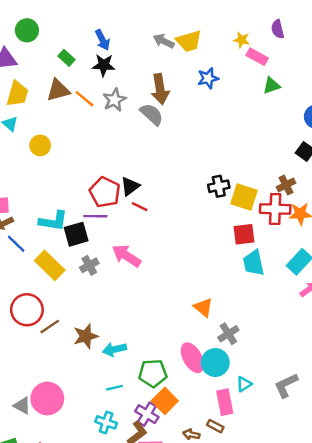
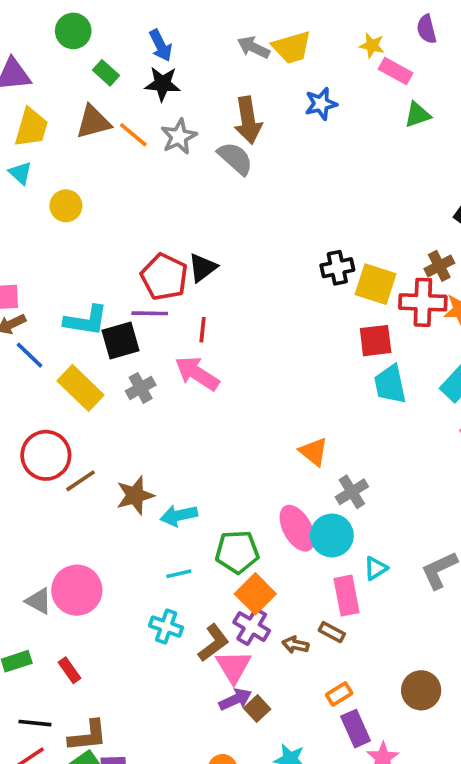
green circle: (27, 30) -> (73, 31), moved
red line: (140, 207) -> (203, 330), moved, turned 70
purple cross: (147, 414) -> (252, 627), moved

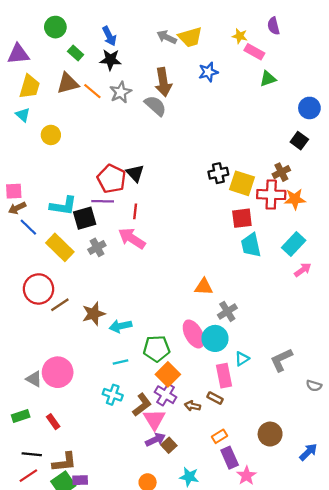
black triangle: (203, 268) -> (135, 173), turned -36
orange triangle: (314, 452) -> (204, 287), turned -36

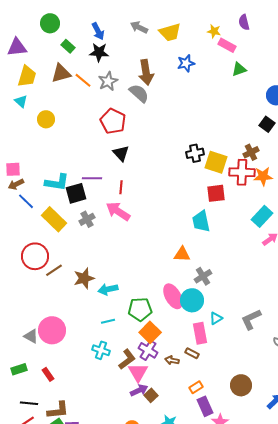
gray arrow: (167, 37) -> (139, 27), moved
red pentagon: (112, 179) -> (113, 121), moved
cyan trapezoid: (251, 245) -> (201, 221), moved

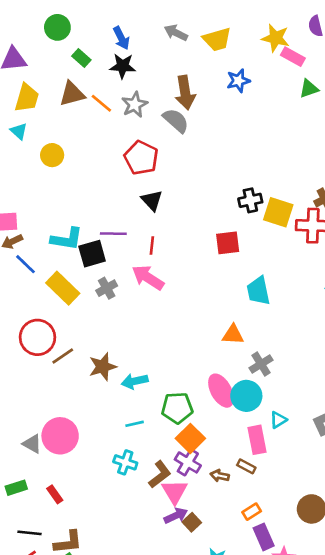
yellow star: (214, 31) -> (276, 38), size x1.5
red square: (216, 193) -> (228, 243), moved

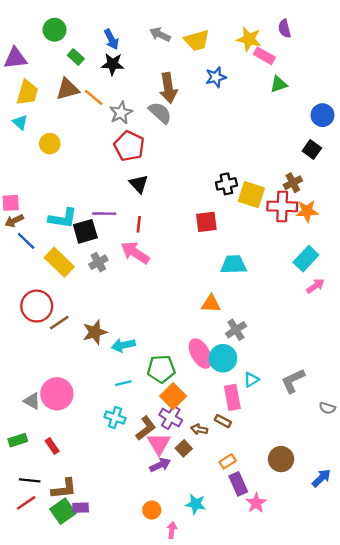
gray star: (135, 105) -> (121, 113), moved
cyan trapezoid: (258, 291) -> (234, 265), turned 100
brown square: (192, 522) -> (184, 448), moved

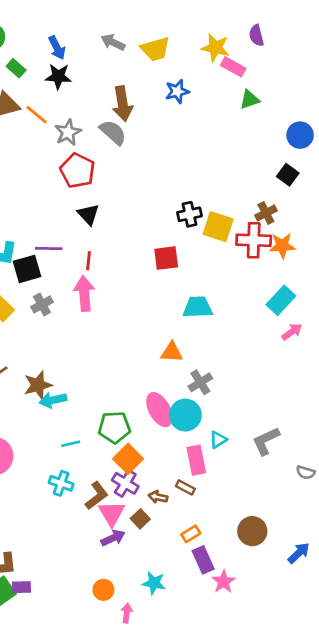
pink arrow: (135, 253) -> (84, 294), turned 52
cyan arrow: (123, 345) -> (53, 400), moved

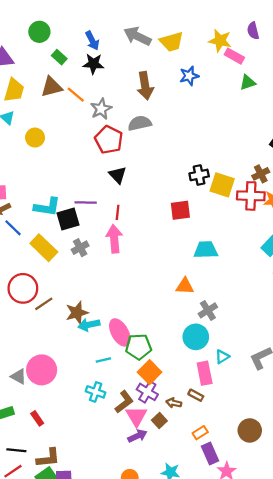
gray arrow: (113, 42) -> (137, 36), size x1.4
gray semicircle: (113, 132) -> (140, 123), moved, turned -55
pink ellipse: (159, 410) -> (120, 332), moved

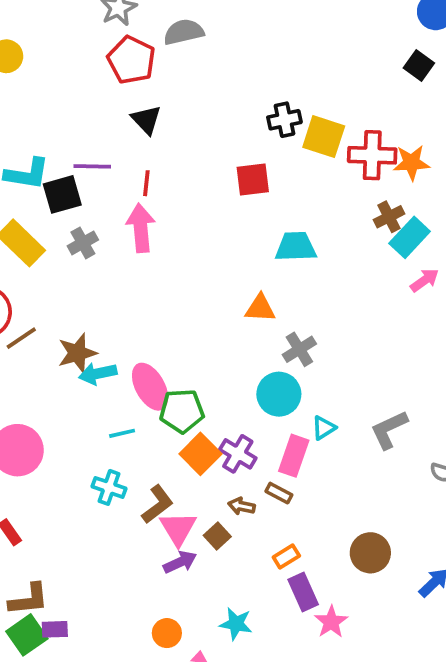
brown cross: (261, 174) -> (389, 217), moved
pink rectangle: (205, 373) -> (294, 456), turned 30
purple cross: (147, 392) -> (238, 454), moved

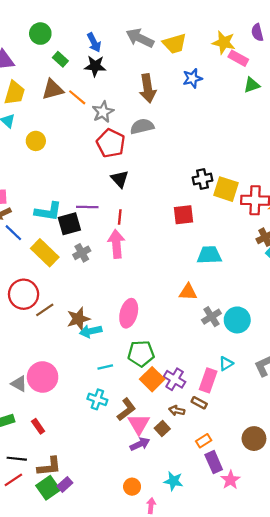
pink ellipse: (150, 387) -> (129, 313), moved, turned 44
cyan circle: (279, 394) -> (237, 320), moved
purple rectangle: (55, 629) -> (65, 484), turned -40

